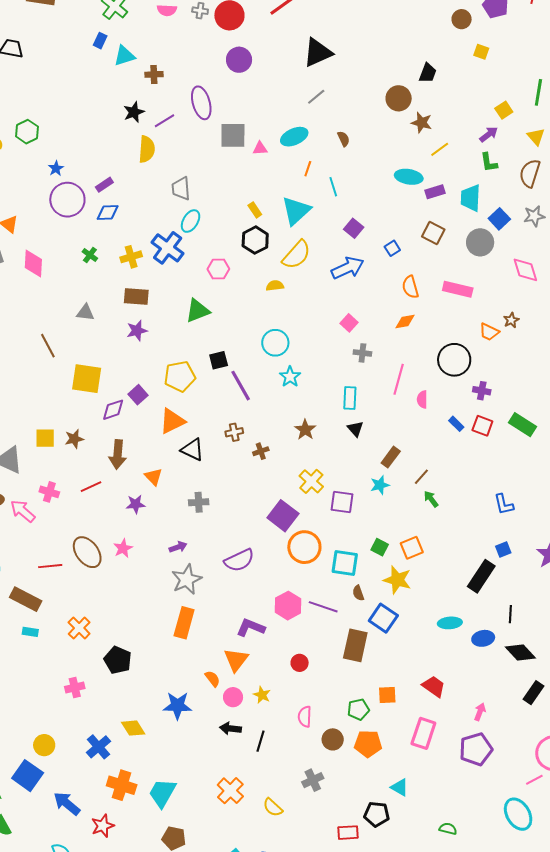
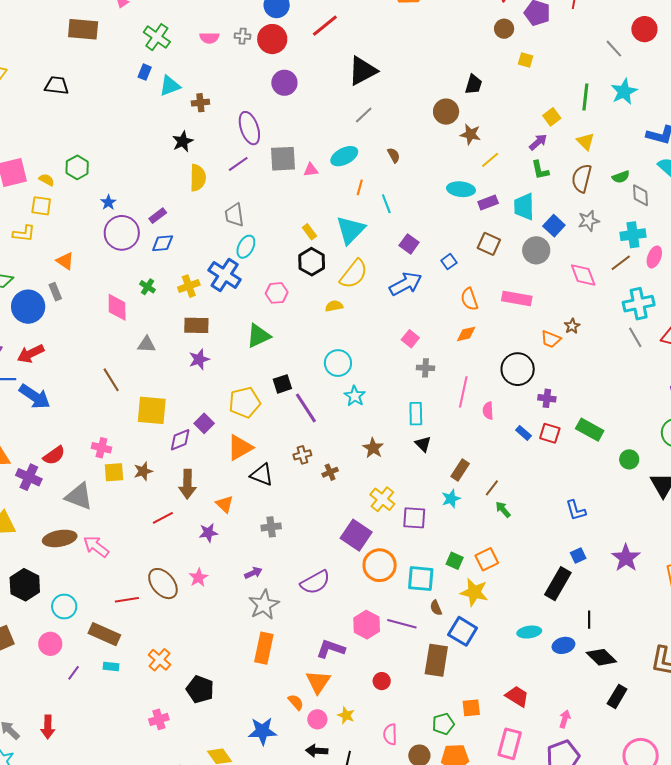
purple line: (165, 121) -> (238, 164), moved
pink diamond: (33, 263) -> (117, 307), moved
pink cross: (49, 492) -> (101, 448), moved

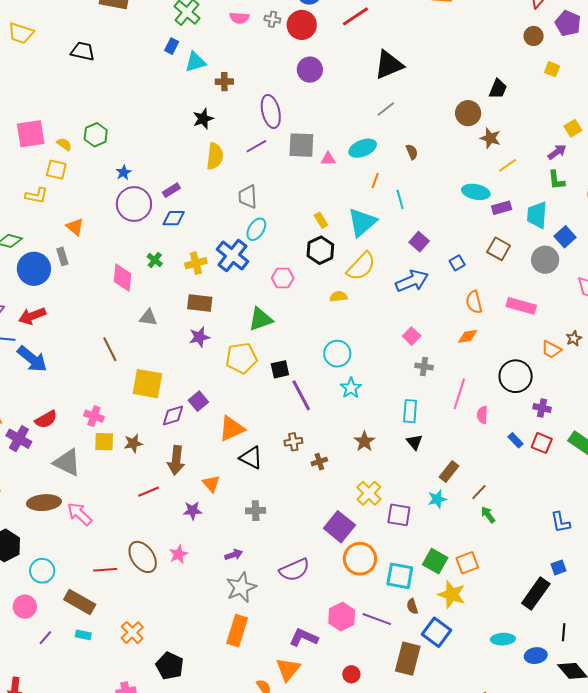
yellow pentagon: (245, 402) -> (241, 358), moved
green square: (455, 561) -> (435, 561), size x1.4

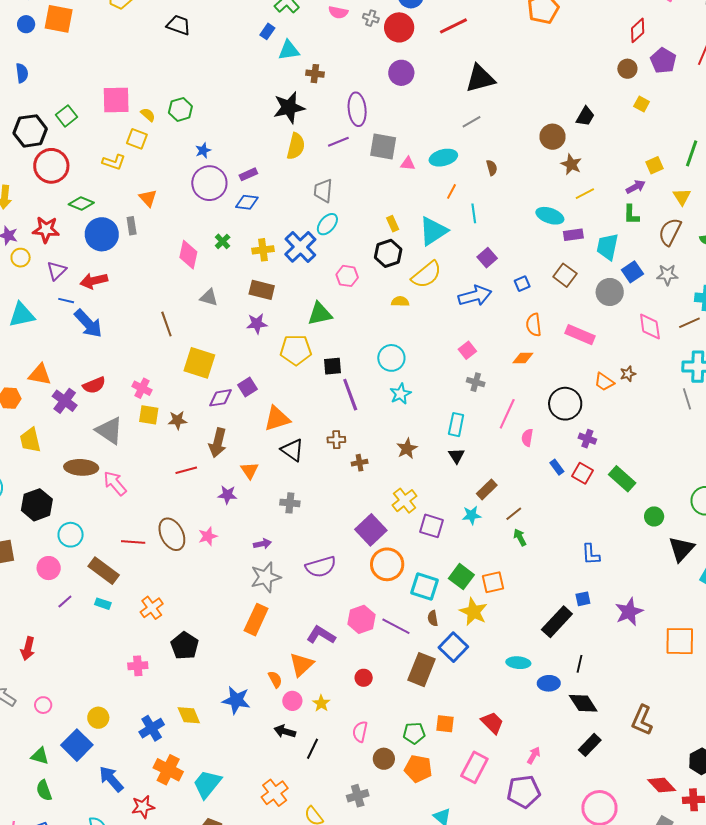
black star: (203, 119) -> (289, 108), size x1.5

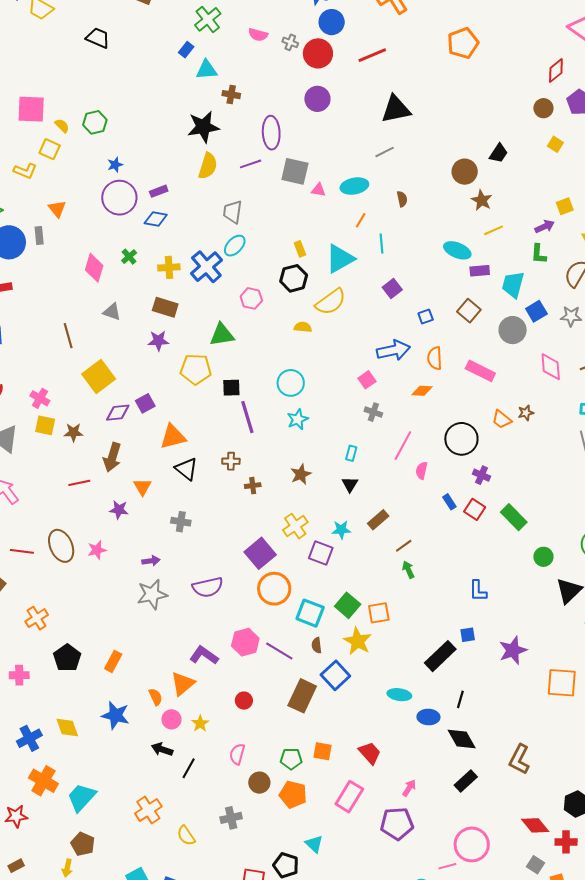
blue arrow: (475, 296) -> (393, 350), moved
yellow square: (199, 363) -> (99, 376), turned 32
cyan rectangle: (456, 425) -> (351, 453), size x0.7
cyan star: (472, 515) -> (341, 530), moved
orange rectangle: (256, 620) -> (113, 661), moved, size x0.7

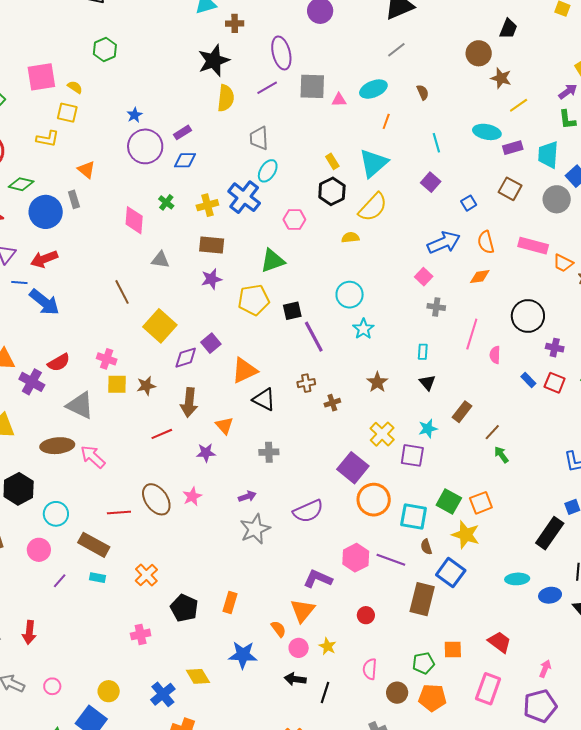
green hexagon: (95, 122) -> (105, 49), moved
cyan line: (382, 243) -> (436, 143), moved
orange trapezoid: (502, 419) -> (563, 263), moved

